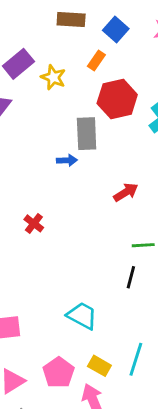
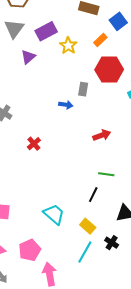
gray rectangle: (87, 134) -> (83, 89), size x0.6
yellow rectangle: (99, 366) -> (88, 226), moved

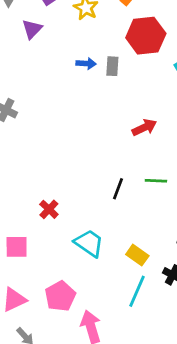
blue arrow: (66, 105) -> (86, 64), moved
red cross: (34, 144) -> (49, 209), moved
black line: (93, 195) -> (118, 189), moved

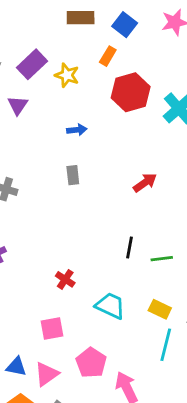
gray rectangle: (112, 66) -> (73, 175), moved
green line: (156, 181) -> (162, 259), moved
pink square: (17, 247) -> (52, 329), moved

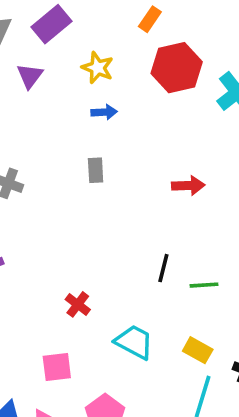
yellow star: (67, 75) -> (98, 68), moved
red arrow: (145, 183) -> (188, 186), turned 30

